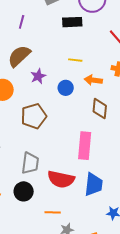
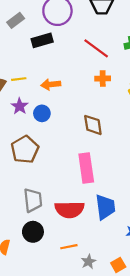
yellow line: (75, 60) -> (19, 79), moved
orange arrow: (93, 80) -> (51, 84), moved
blue circle: (66, 88) -> (42, 113), moved

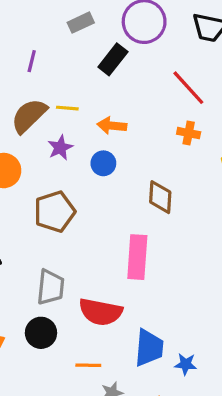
black rectangle: (42, 40) -> (113, 59), turned -48
blue circle: (42, 113) -> (103, 163), moved
blue trapezoid: (105, 207) -> (149, 348), moved

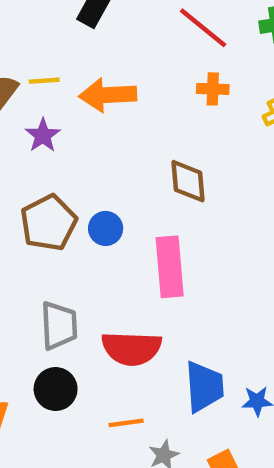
orange arrow: (112, 126) -> (108, 95), size x1.4
blue circle: (103, 163) -> (106, 228), moved

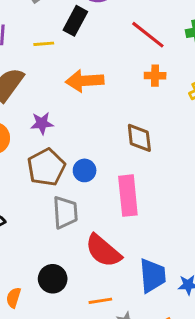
yellow line: (44, 81) -> (44, 44), moved
purple star: (43, 135) -> (42, 123), moved, turned 30
gray trapezoid: (59, 325) -> (65, 212), moved
red semicircle: (132, 348) -> (103, 251), turned 39

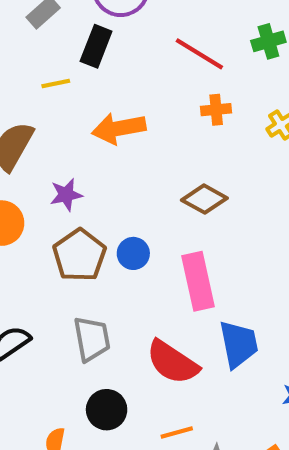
brown diamond: (139, 138) -> (204, 199), turned -48
gray trapezoid: (65, 212) -> (92, 339), moved
blue trapezoid: (153, 276) -> (239, 344), moved

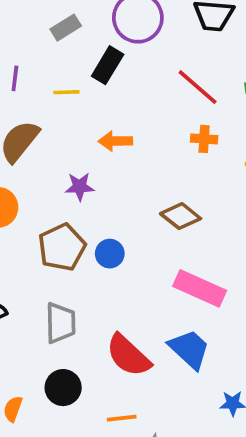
orange arrow: (119, 128) -> (115, 141), size x0.7
purple star: (66, 195) -> (80, 187), moved
pink rectangle: (198, 281) -> (200, 288), moved, turned -63
blue trapezoid: (239, 344) -> (189, 349), turned -45

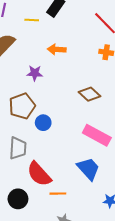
blue circle: (110, 254) -> (43, 123), moved
red semicircle: (128, 355) -> (39, 174), moved
black circle: (63, 388) -> (18, 199), moved
orange line: (122, 418) -> (58, 194), moved

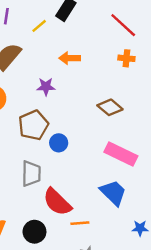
yellow line: (32, 20) -> (39, 26), turned -40

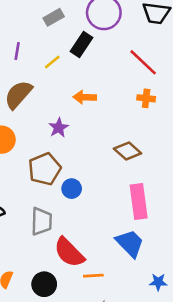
purple star: (46, 87) -> (59, 128), turned -30
pink rectangle: (121, 154) -> (139, 202), turned 56

